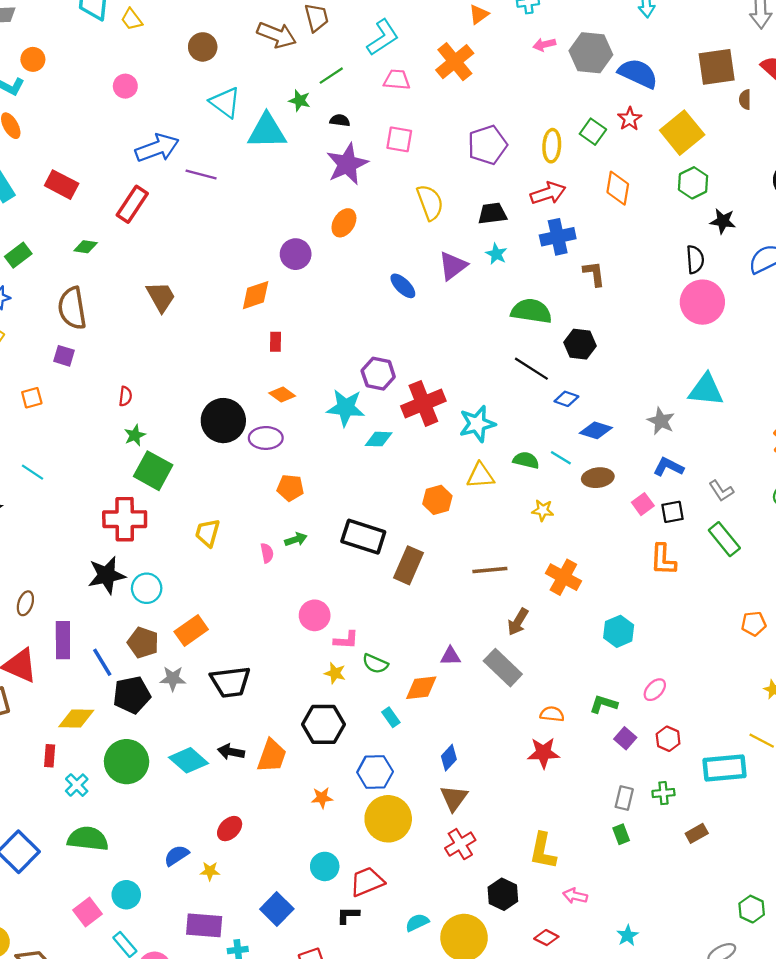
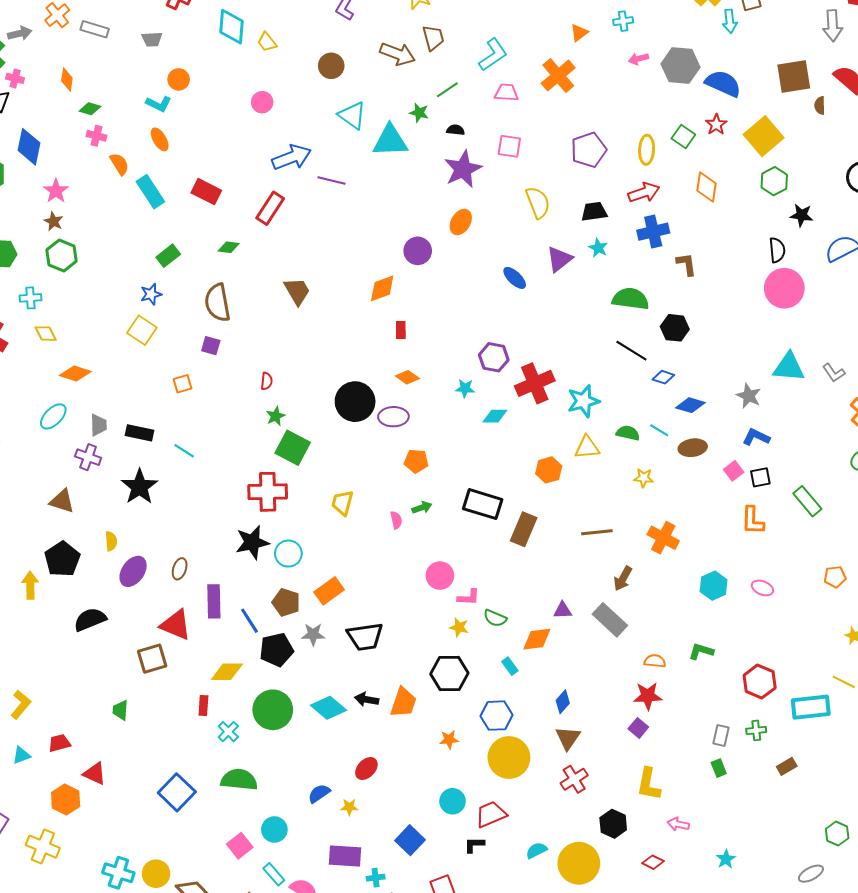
cyan star: (346, 408) -> (465, 388), size x0.6
gray L-shape: (721, 491) -> (834, 373), moved
pink ellipse: (655, 690) -> (762, 588), moved, turned 70
purple square: (625, 738) -> (638, 728), moved
red hexagon: (668, 739) -> (760, 682), size x1.5

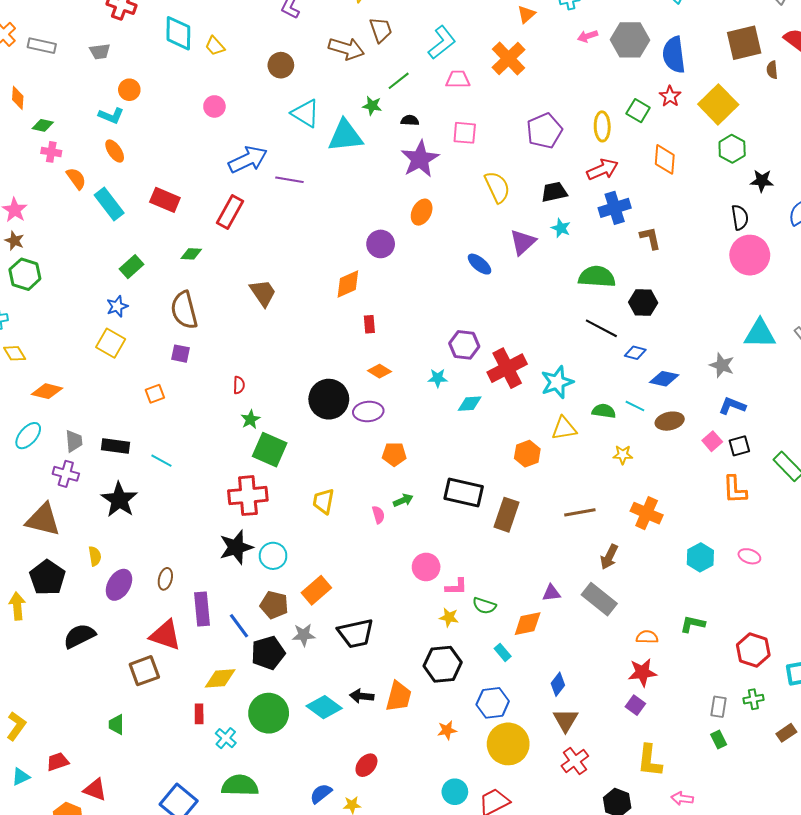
blue semicircle: (723, 83) -> (674, 55), turned -117
brown triangle: (62, 501) -> (43, 520), size x1.4

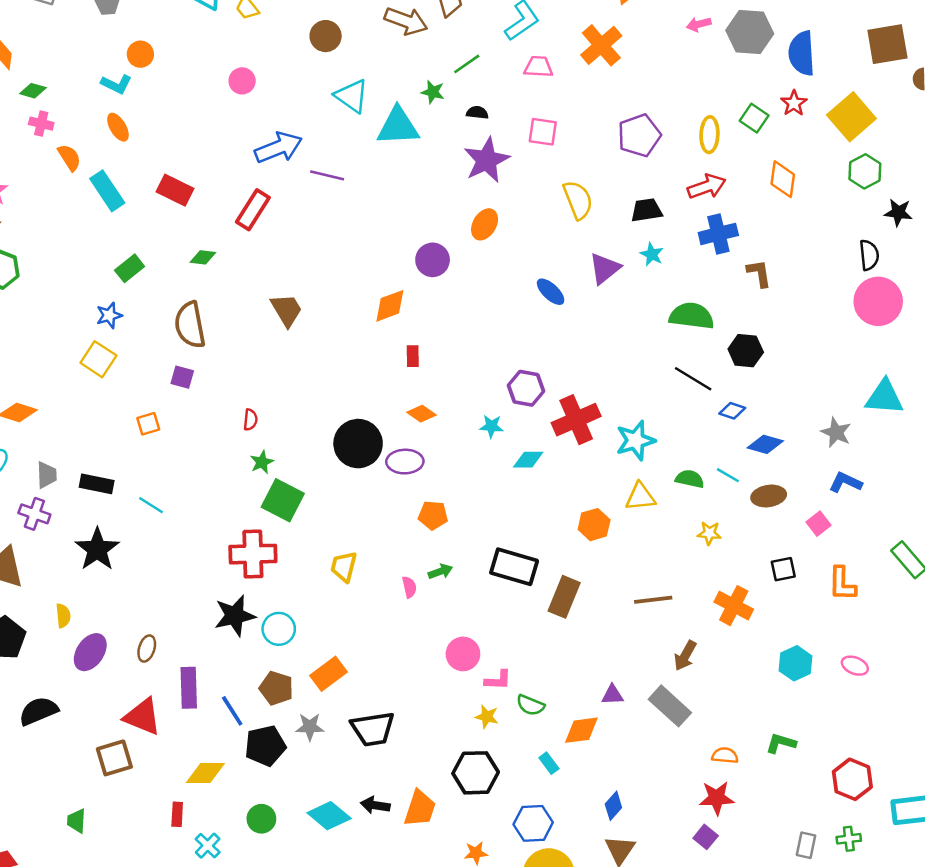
black square: (739, 446) -> (783, 569), moved
green circle: (269, 713) -> (261, 819), size x0.6

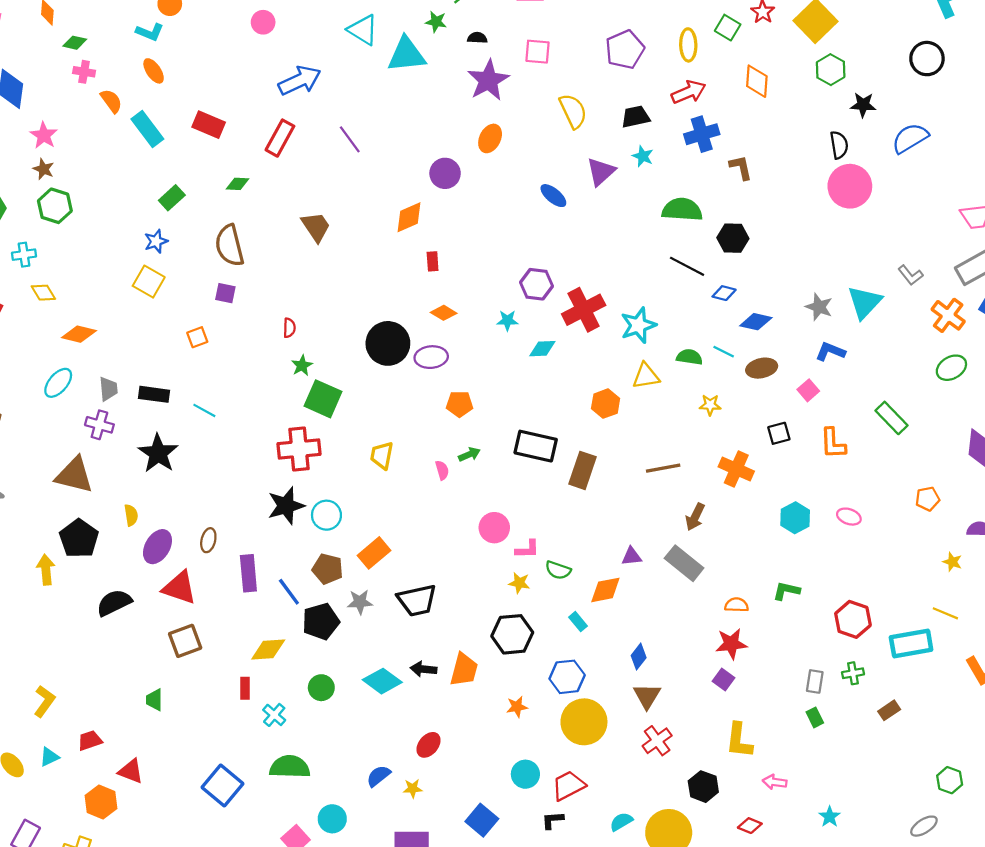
purple line: (327, 175) -> (350, 139), moved, turned 44
cyan triangle: (884, 397) -> (865, 302), moved, turned -48
red triangle: (143, 717) -> (180, 588), moved

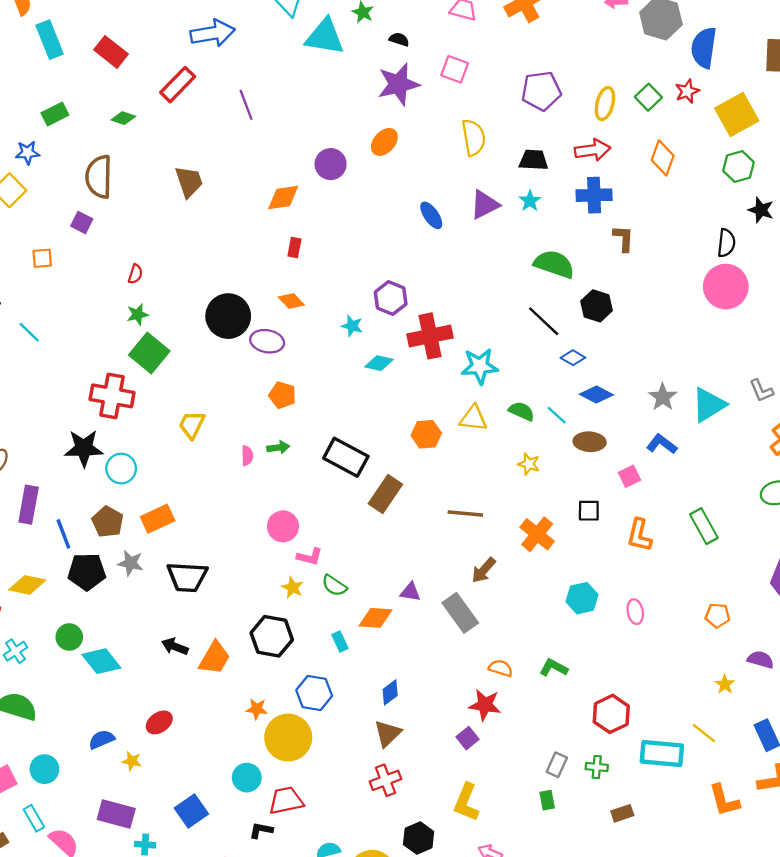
pink ellipse: (849, 517) -> (635, 612), turned 45
cyan diamond: (382, 681) -> (101, 661), moved
yellow circle: (584, 722) -> (288, 738), moved

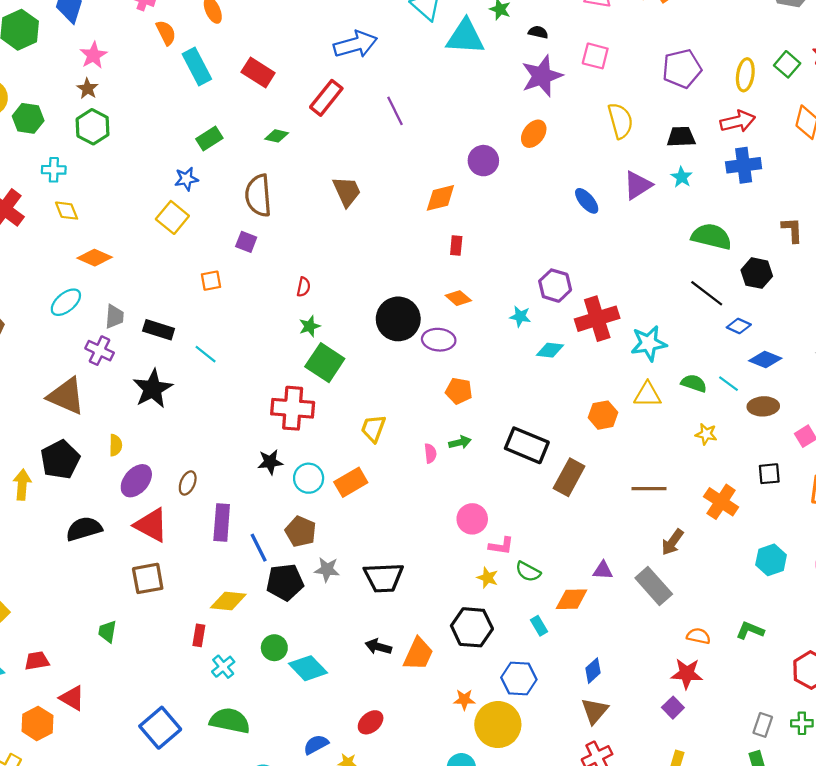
brown L-shape: (623, 238) -> (792, 230), moved
black star: (84, 448) -> (270, 462), size x0.7
orange rectangle: (158, 519) -> (351, 482), moved

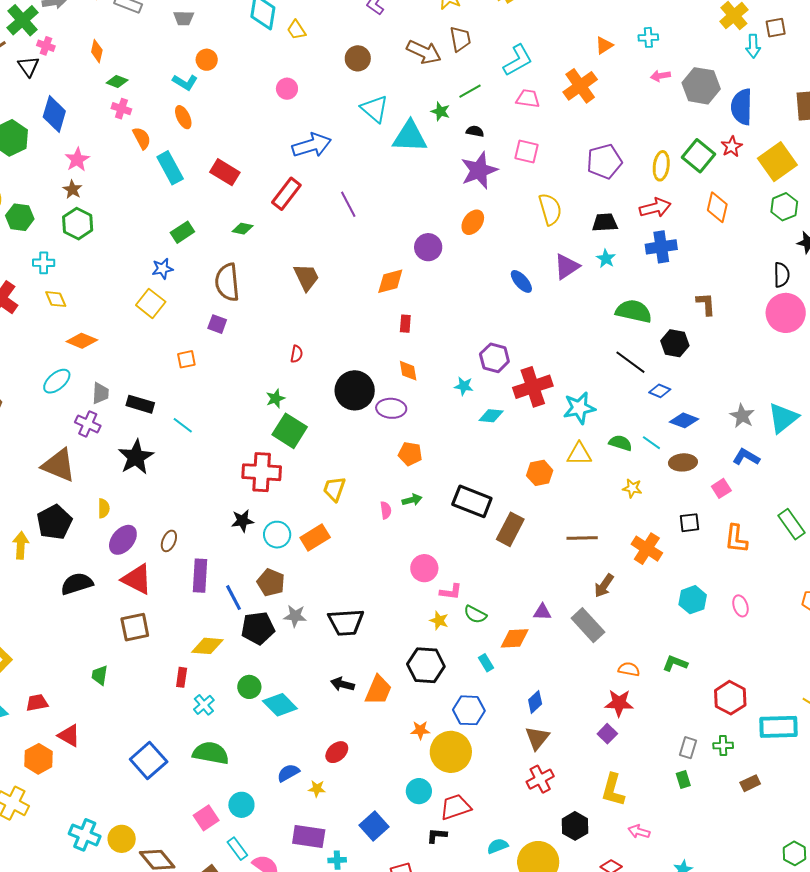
green square: (787, 64) -> (698, 156), size x1.4
red semicircle: (304, 287) -> (297, 354), moved
orange diamond: (458, 298) -> (408, 371), turned 40

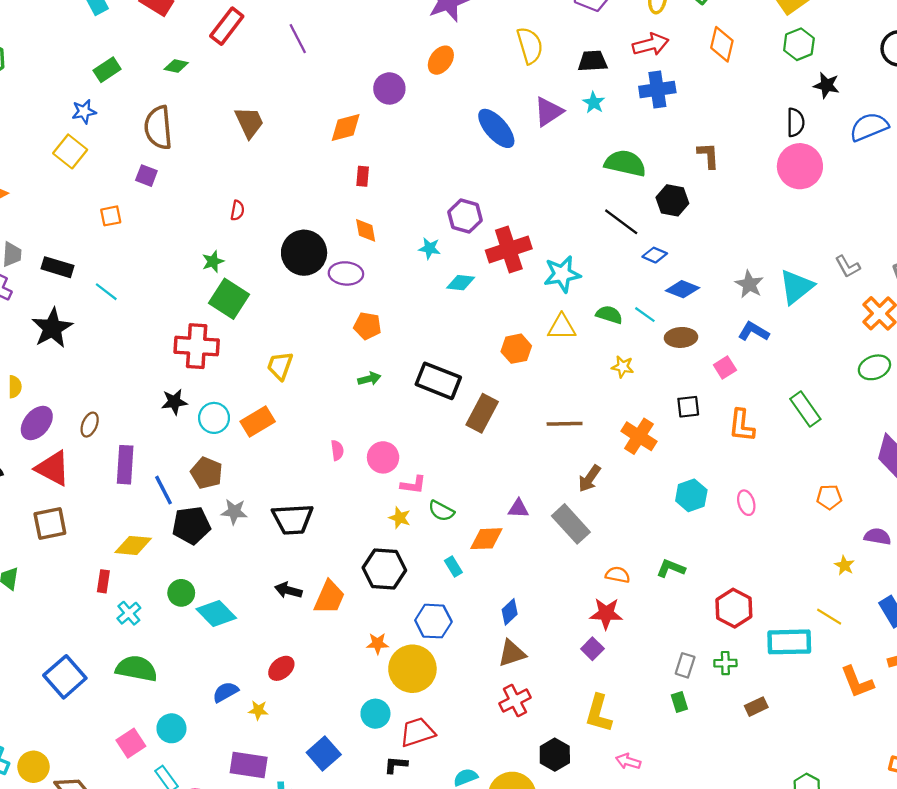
blue ellipse: (521, 281) -> (496, 128), size x1.5
pink semicircle: (386, 510) -> (337, 450), moved
brown triangle: (537, 738) -> (512, 653), turned 32

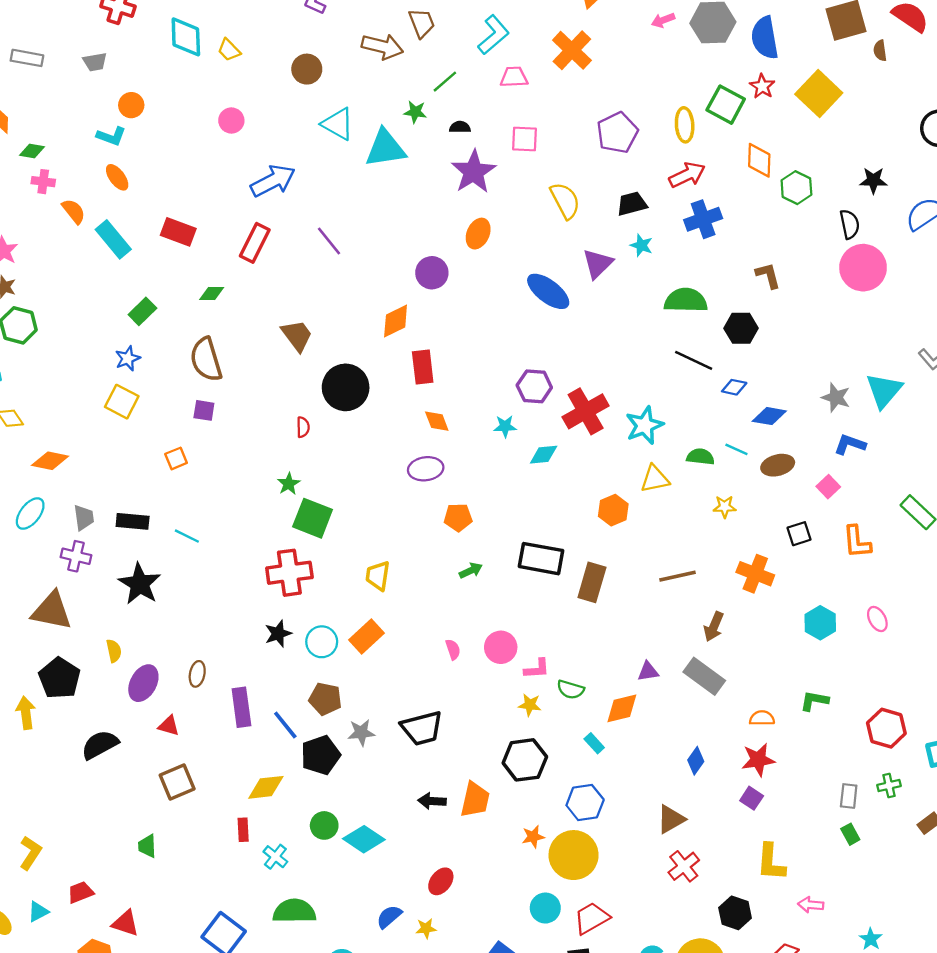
green hexagon: (799, 44) -> (796, 188), moved
red rectangle: (363, 176) -> (423, 367), size x1.6
black circle: (304, 253) -> (346, 387), moved
red triangle: (53, 468) -> (169, 726), size x0.6
blue diamond: (510, 612) -> (696, 761), moved

